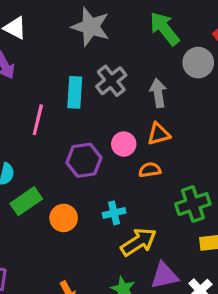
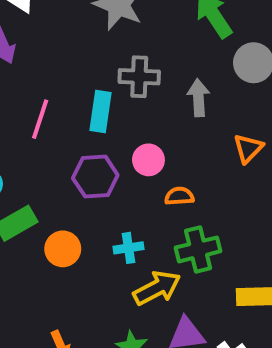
gray cross: (111, 81) -> (139, 77), turned 36
cyan rectangle: (75, 92) -> (100, 111), moved
orange triangle: (159, 134) -> (248, 148), moved, turned -35
green cross: (193, 204) -> (198, 249), moved

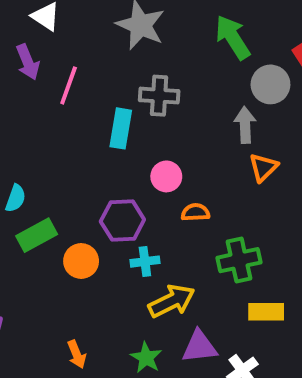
gray arrow: (198, 98) -> (245, 125), moved
pink line: (40, 119) -> (69, 85), moved
purple hexagon: (95, 177) -> (122, 221), moved
green cross: (198, 249) -> (239, 260), moved

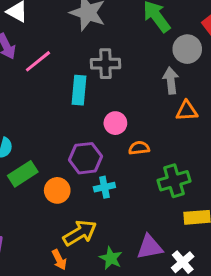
pink line: (69, 85) -> (38, 61), turned 36
orange triangle: (263, 167) -> (187, 111), turned 45
yellow arrow: (172, 301) -> (80, 233), moved

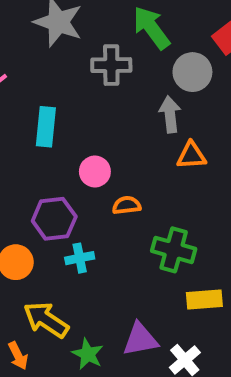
gray cross: (105, 64) -> (111, 65), moved
green cross: (174, 181) -> (174, 250), turned 32
yellow arrow: (80, 233) -> (46, 320), turned -116

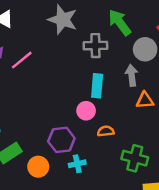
cyan rectangle: (46, 127) -> (97, 86), moved

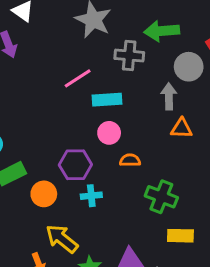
green arrow: (120, 22) -> (162, 31), turned -64
pink line: (22, 60) -> (78, 78), moved
cyan rectangle: (97, 86) -> (107, 100), moved, turned 75

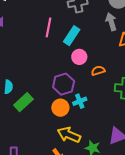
pink line: (78, 78) -> (48, 27), turned -30
cyan rectangle: (107, 100) -> (72, 36), turned -36
orange circle: (44, 194) -> (60, 108), moved

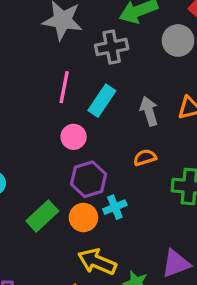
gray arrow: (111, 22) -> (149, 111), moved
pink circle: (79, 57) -> (74, 137), moved
green rectangle: (23, 102) -> (42, 216), moved

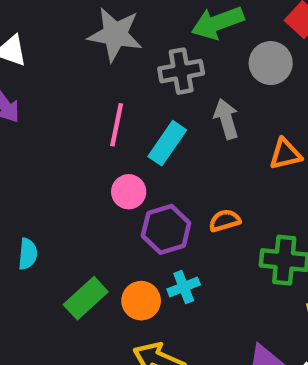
gray arrow: (149, 111) -> (226, 119), moved
purple hexagon: (89, 179) -> (166, 229), moved

